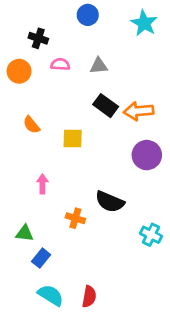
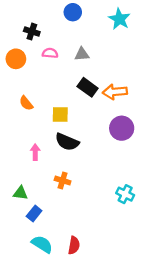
black semicircle: (110, 202) -> (67, 142), moved

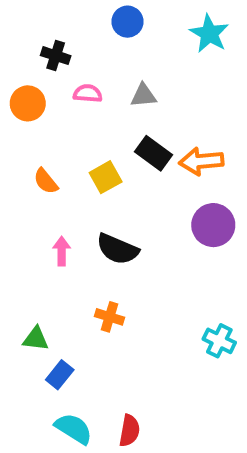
yellow square: (60, 115) -> (106, 177), moved, turned -30
pink arrow: (35, 152) -> (62, 251), moved

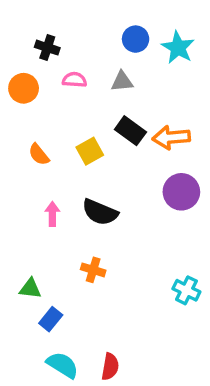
blue circle: (127, 22) -> (136, 39), moved
cyan star: (209, 34) -> (178, 48), moved

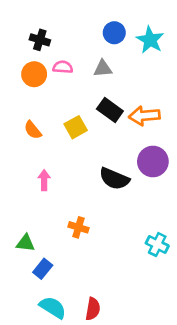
orange circle: (24, 88) -> (34, 74), moved
black semicircle: (100, 212) -> (114, 179), moved

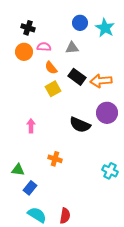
orange semicircle: (33, 130) -> (51, 68), moved

